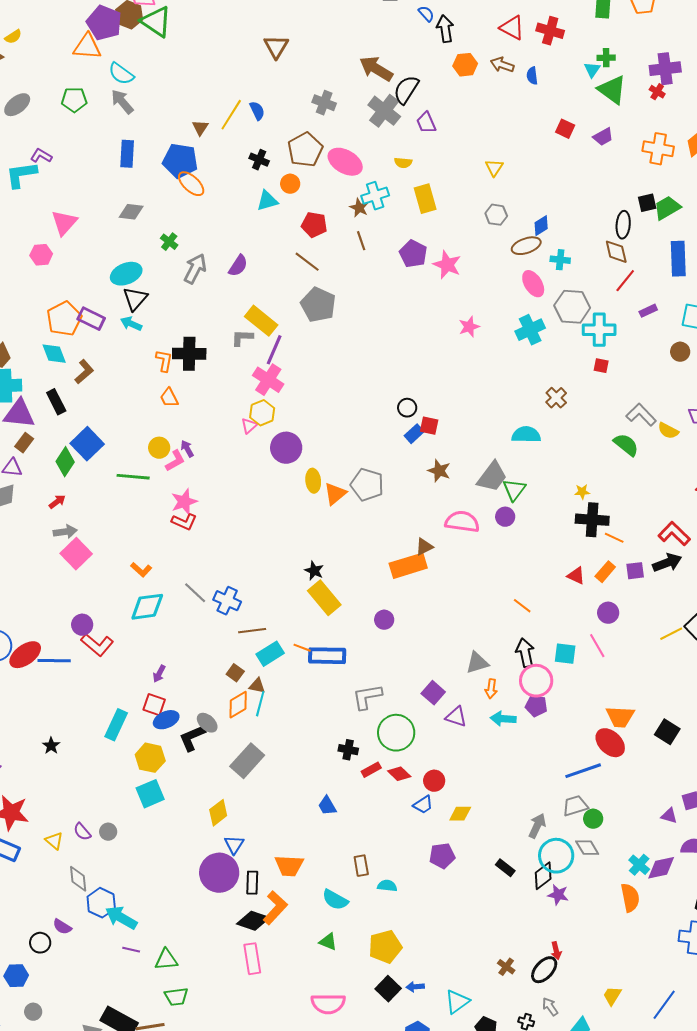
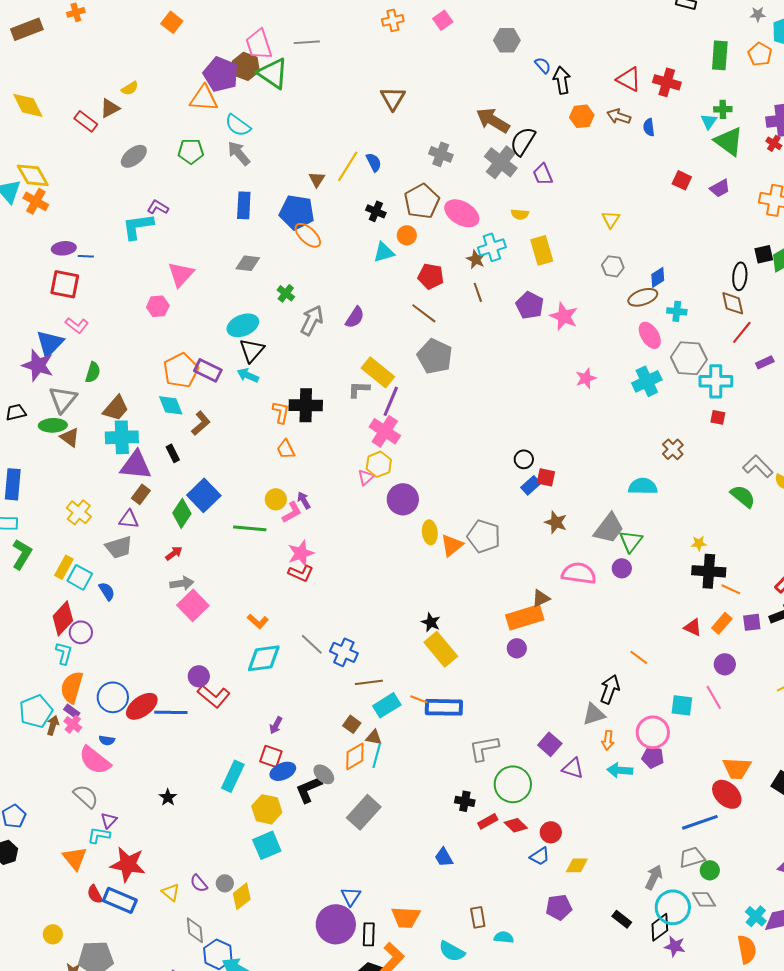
black rectangle: (56, 402) -> (173, 453), size x0.7
purple circle: (384, 620) -> (517, 648), moved
black arrow: (525, 653) -> (610, 689), moved, turned 32
yellow diamond: (218, 813) -> (242, 896), moved

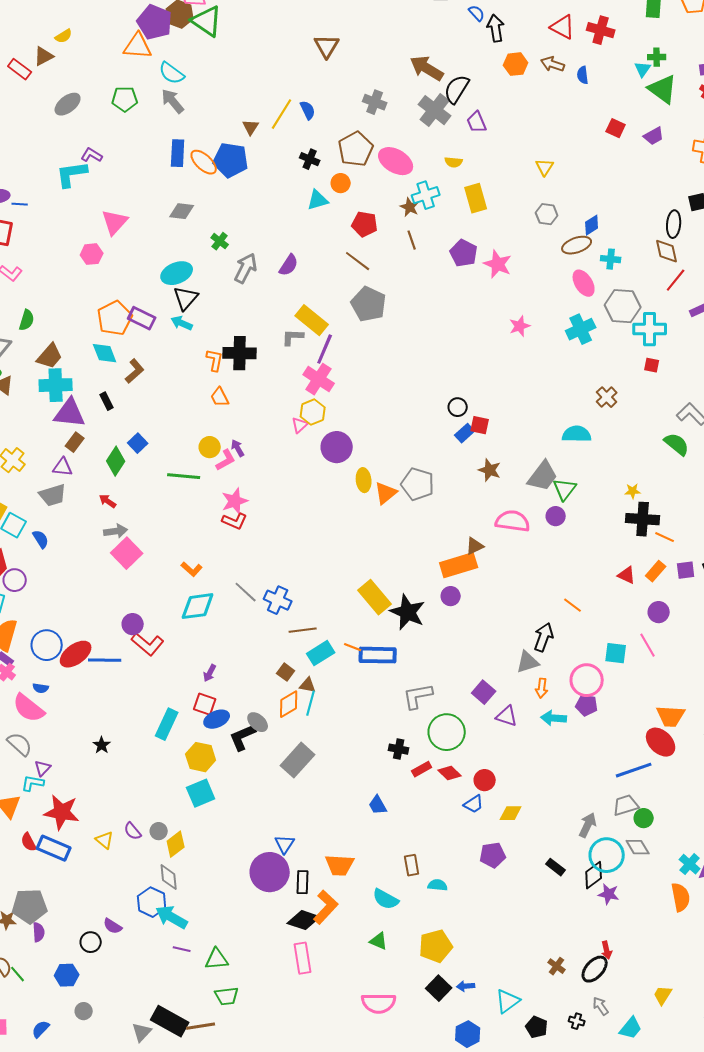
orange ellipse: (308, 235) -> (204, 162), moved
blue square: (204, 495) -> (138, 443), size x0.6
red arrow: (174, 553) -> (108, 501), turned -108
black star: (431, 622) -> (408, 612), moved, size x1.8
gray diamond: (195, 930) -> (169, 877), moved

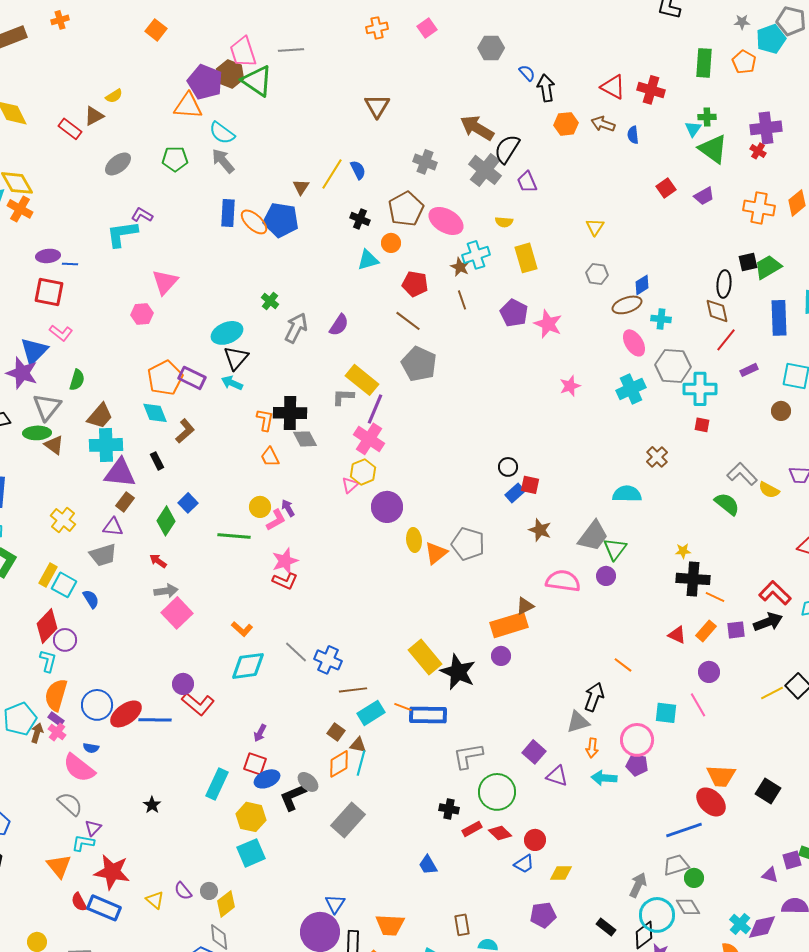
red square: (616, 128) -> (666, 188), turned 30
gray diamond: (182, 211) -> (305, 439), moved, turned 55

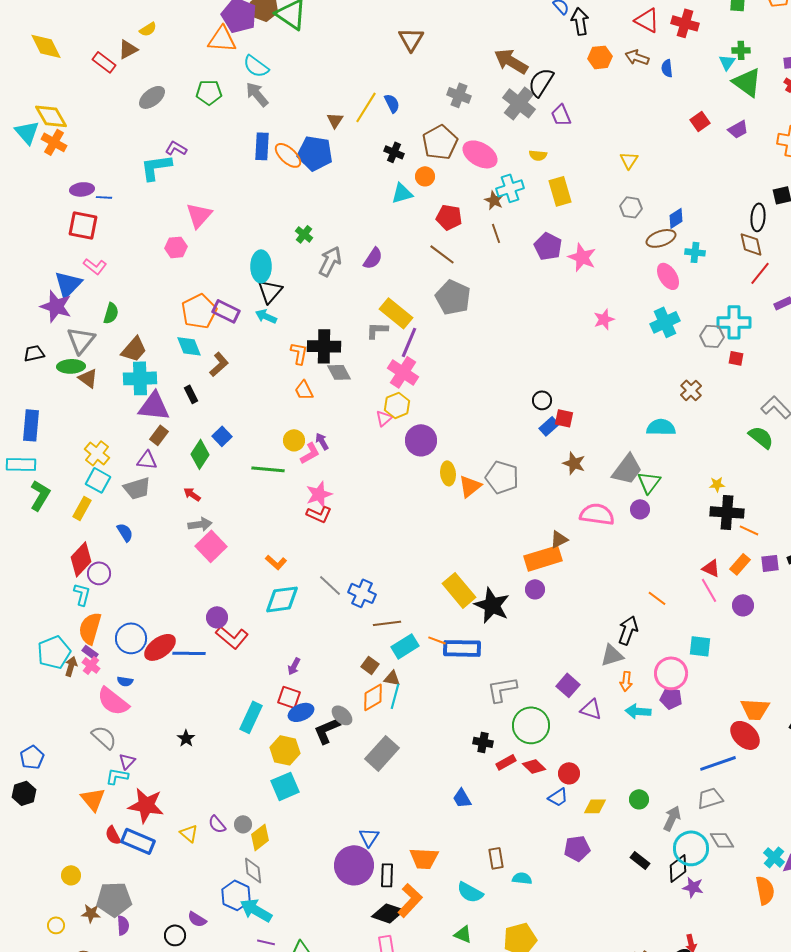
cyan ellipse: (227, 333) -> (261, 266), turned -68
gray hexagon: (673, 366) -> (712, 336), moved, size x0.7
cyan square: (64, 585) -> (98, 480), moved
pink line: (698, 705) -> (709, 590), moved
green circle: (694, 878) -> (639, 799), moved

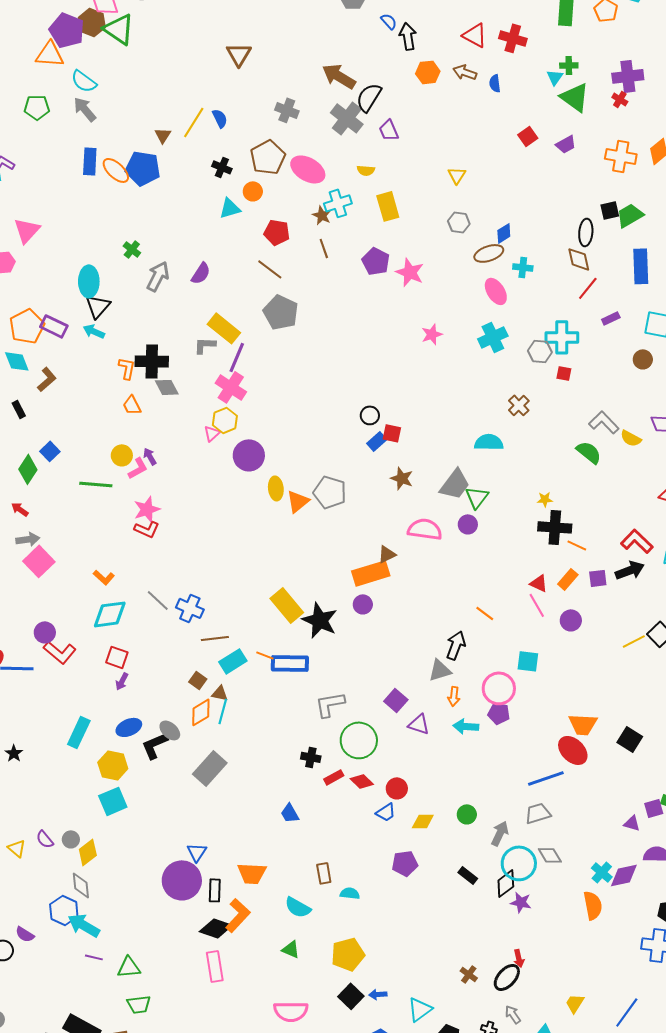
red square: (289, 697) -> (117, 657), moved

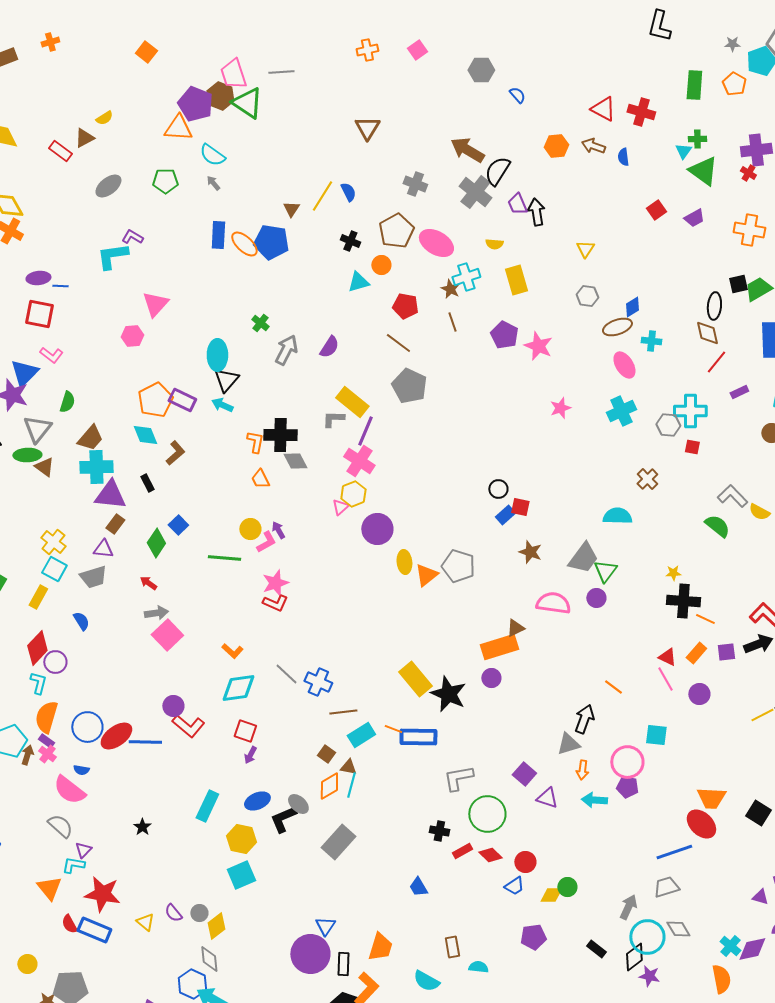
black arrow: (408, 36) -> (536, 212), moved
gray arrow: (85, 109) -> (213, 183), size x0.6
green circle: (467, 814) -> (567, 887), moved
orange trapezoid: (252, 873) -> (380, 947), turned -76

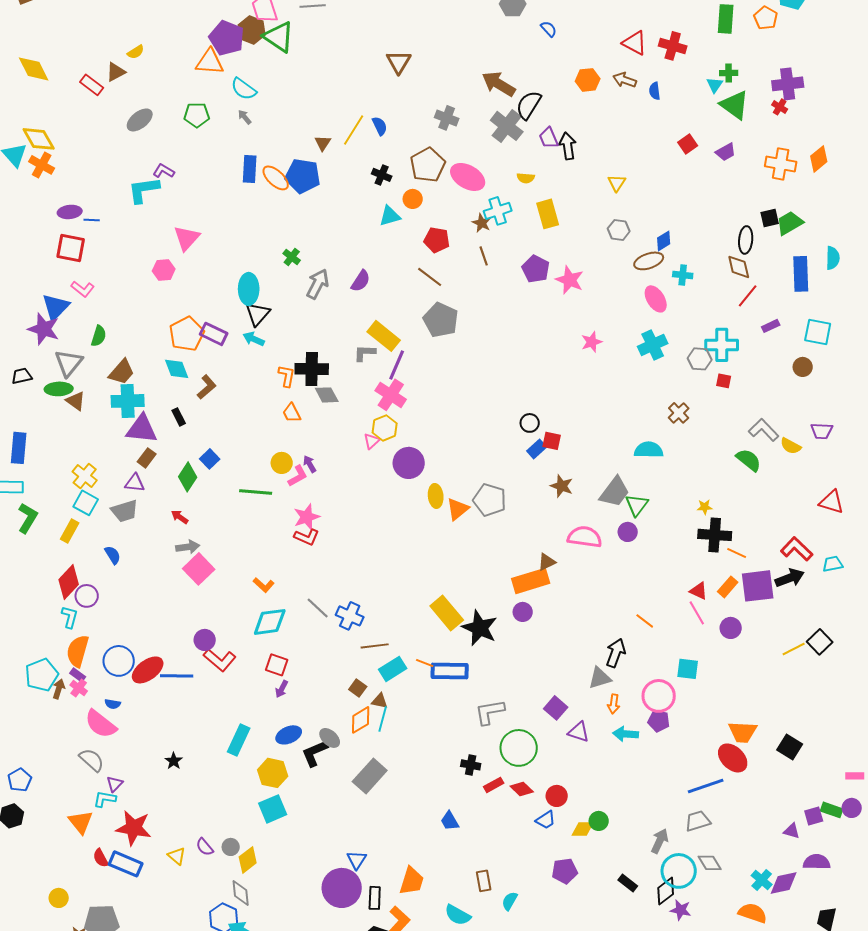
purple square: (726, 652) -> (758, 586), size x1.8
cyan semicircle: (478, 967) -> (510, 901), turned -66
orange semicircle: (721, 979) -> (753, 913), turned -60

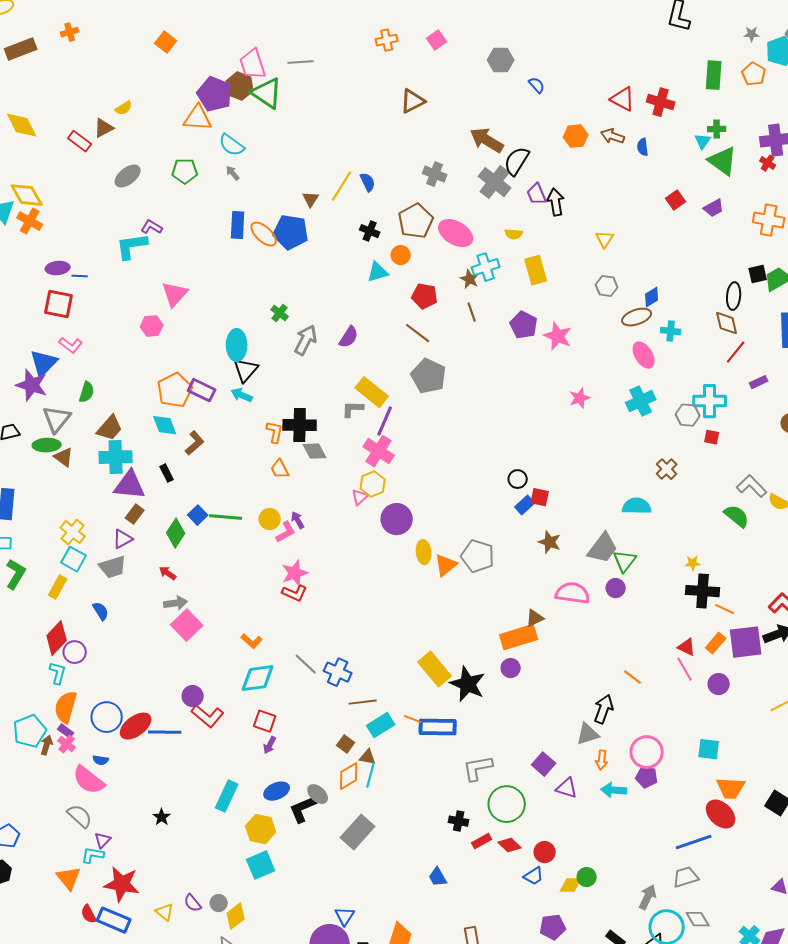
brown triangle: (399, 62) -> (413, 101), moved, turned 32
purple triangle: (135, 483) -> (123, 539), turned -35
green line: (256, 492) -> (226, 517), moved
cyan square: (688, 669) -> (709, 749), moved

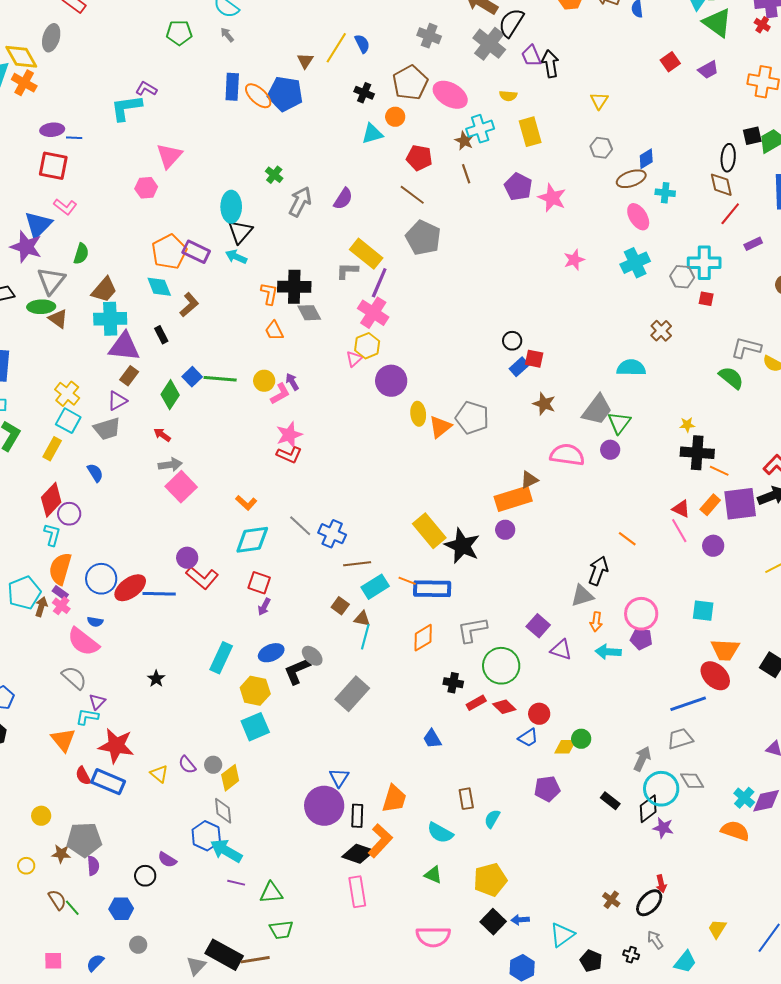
gray ellipse: (128, 176) -> (51, 38), moved, turned -36
gray L-shape: (752, 486) -> (746, 348), turned -32
orange diamond: (349, 776) -> (423, 638), moved

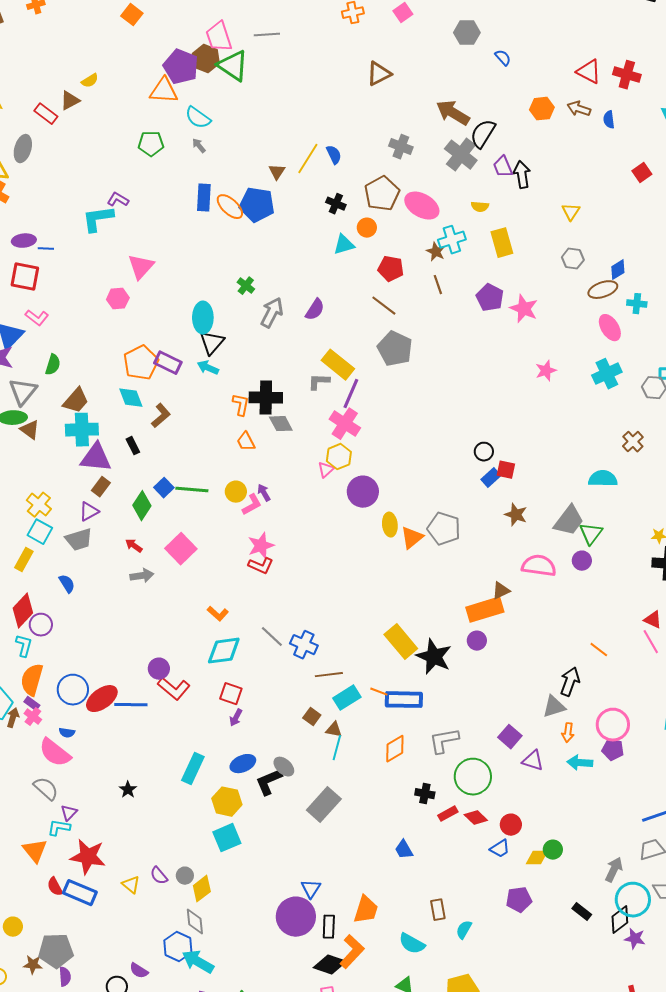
pink square: (181, 487) -> (181, 549), moved

